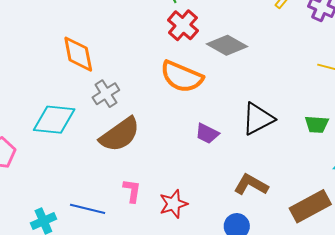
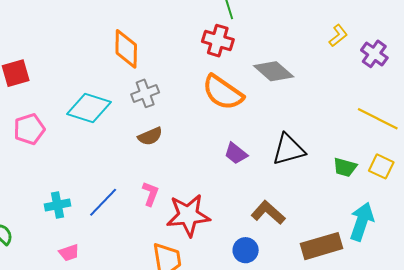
red cross: (183, 25) -> (218, 41), moved, turned -36
brown semicircle: (120, 135) -> (150, 136), size x0.6
red star: (173, 204) -> (188, 215), size x1.5
blue line: (88, 209) -> (103, 202), turned -72

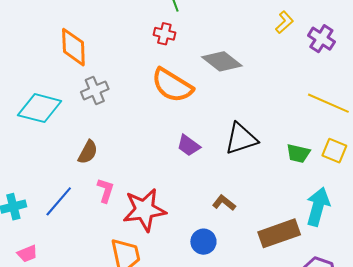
red cross: (218, 41) -> (164, 34), size x0.7
brown semicircle: (150, 136) -> (88, 152), moved, turned -35
brown L-shape: (268, 213) -> (224, 203), size x0.7

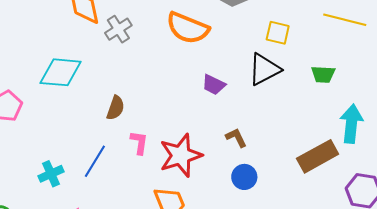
gray cross: (95, 90) -> (118, 29), moved
yellow square: (334, 151) -> (278, 33), moved
brown L-shape: (224, 203) -> (236, 138), moved, turned 35

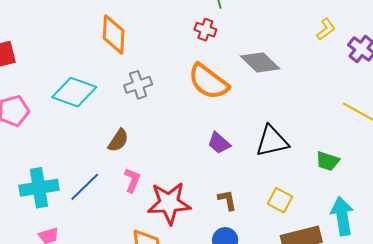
gray cross: (118, 29) -> (138, 85), moved
yellow square: (278, 33) -> (280, 200), moved
cyan arrow: (351, 124) -> (342, 216), turned -30
cyan cross: (51, 174) -> (39, 188), size x1.5

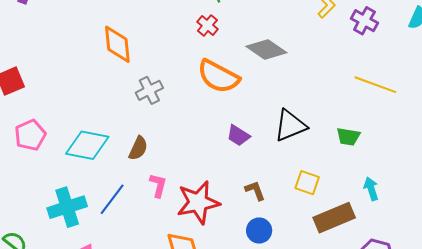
red cross: (205, 30) -> (207, 25), turned 30
cyan diamond: (74, 92) -> (87, 145), moved
cyan arrow: (342, 216) -> (371, 189), size x0.6

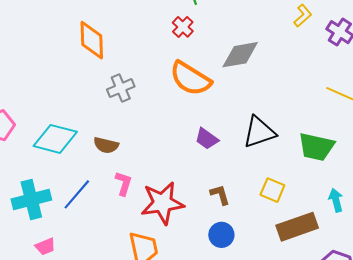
gray diamond: (266, 50) -> (240, 55), turned -48
green trapezoid: (348, 137) -> (316, 147), size x1.5
brown semicircle: (138, 148) -> (106, 145), turned 75

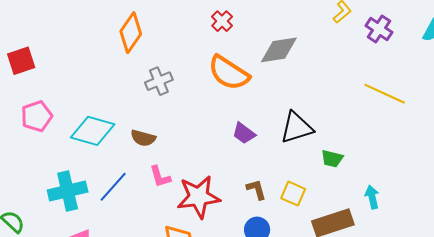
orange diamond: (92, 40) -> (131, 33), turned 36
green trapezoid: (316, 147) -> (332, 159), moved, size x0.6
pink L-shape: (124, 183) -> (160, 177), turned 145
yellow square: (272, 190) -> (293, 194), moved

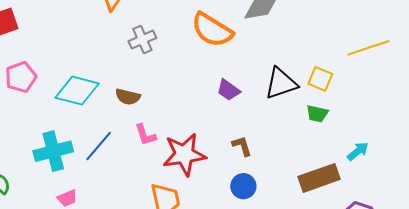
yellow line: (385, 94) -> (368, 48), turned -42
yellow square: (293, 194) -> (320, 79), moved
cyan arrow: (372, 197) -> (358, 151), turned 65

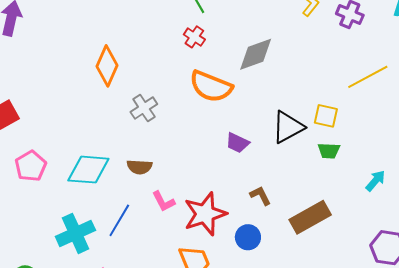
brown rectangle: (319, 178) -> (310, 217), moved
blue circle: (243, 186) -> (248, 237), moved

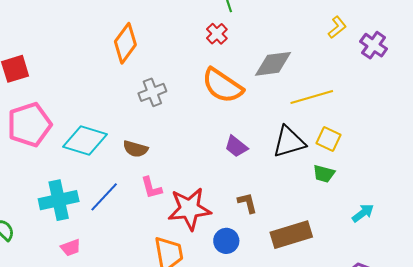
yellow line: (368, 77) -> (312, 97), moved
pink pentagon: (31, 166) -> (29, 125), size x1.4

